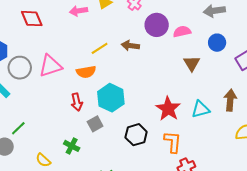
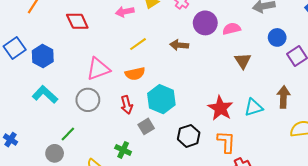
blue circle: (217, 43) -> (277, 37), moved
yellow line: (100, 48) -> (138, 44), moved
gray circle: (20, 68) -> (88, 100), moved

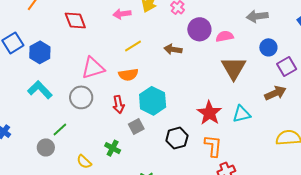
brown triangle: (243, 61) -> (234, 68), size x1.5
brown arrow: (283, 97) -> (275, 93), moved, turned 60

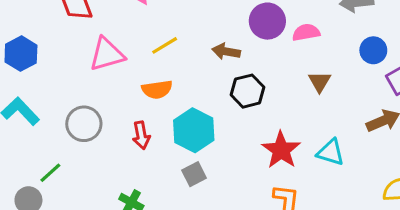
pink triangle: (93, 68) -> (107, 54), moved
brown triangle: (234, 68) -> (319, 82), size x0.6
cyan triangle: (242, 114) -> (331, 152), turned 30
gray square: (136, 127) -> (194, 174), moved
black hexagon: (177, 138) -> (247, 91), moved

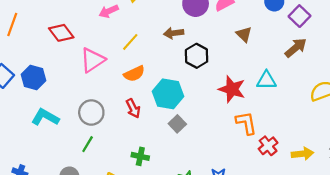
green line: (50, 173) -> (88, 144), moved

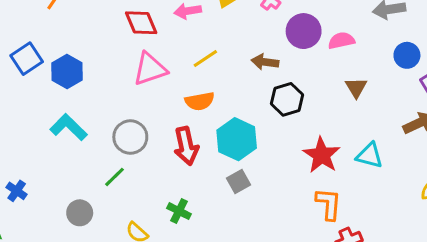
red diamond: (61, 33) -> (141, 23), moved
red arrow: (133, 108) -> (186, 146), size x1.4

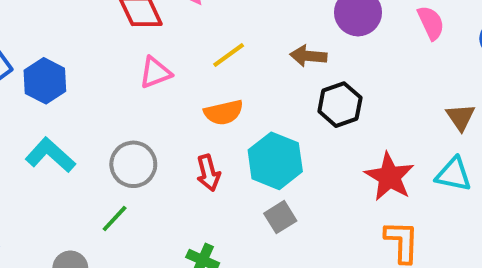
pink semicircle: (341, 41) -> (431, 23), moved, turned 80
pink triangle: (150, 69) -> (155, 72), size x0.7
brown triangle: (356, 88) -> (461, 117), moved
red arrow: (186, 146) -> (208, 173), size x0.7

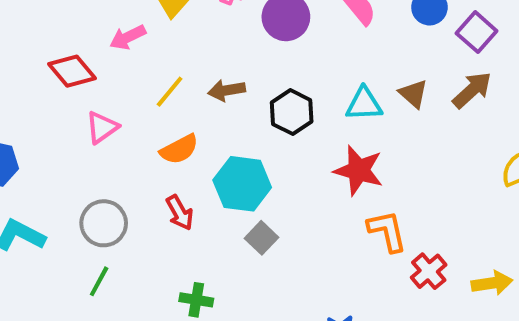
brown arrow: (308, 56) -> (227, 90), moved
cyan triangle: (454, 174) -> (364, 104), moved

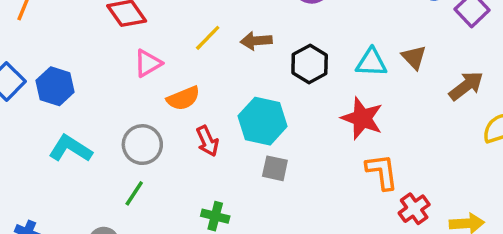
brown arrow: (472, 90) -> (466, 86), moved
orange semicircle: (179, 149) -> (183, 98), moved
gray square: (262, 238) -> (275, 168), turned -36

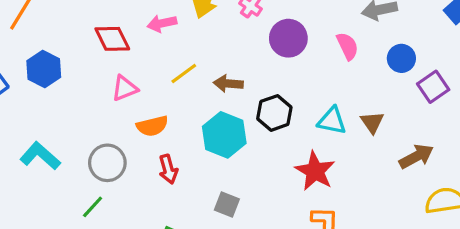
blue hexagon: (55, 86) -> (44, 69), moved
cyan hexagon: (263, 121) -> (224, 135), moved

